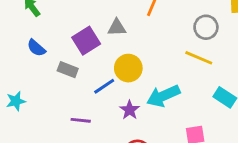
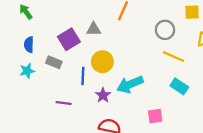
blue semicircle: (36, 48) -> (29, 45), turned 49
yellow line: (199, 58) -> (174, 57), moved
blue line: (104, 86) -> (83, 76), turned -54
cyan star: (16, 101) -> (27, 71), moved

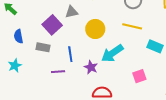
yellow line: (174, 57) -> (132, 26), moved
yellow circle: (102, 62) -> (95, 29), moved
cyan star: (27, 71) -> (15, 66), moved
purple line: (64, 103) -> (58, 72), moved

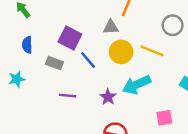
gray triangle: (71, 12) -> (111, 27), moved
purple square: (52, 25) -> (70, 38), turned -30
yellow line: (132, 26) -> (152, 51), moved
blue line: (70, 54) -> (88, 60), moved, turned -42

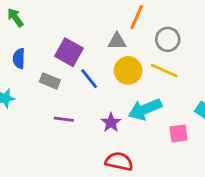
gray circle: (173, 25) -> (168, 39), moved
pink square: (164, 118) -> (178, 133), moved

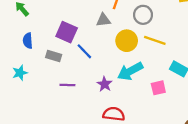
yellow circle: (128, 70) -> (127, 41), moved
yellow line: (164, 71) -> (155, 40), moved

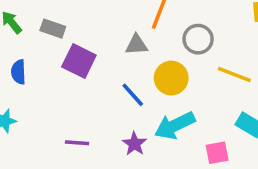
yellow line: (155, 40) -> (234, 74), moved
blue line: (84, 51) -> (133, 95), moved
gray rectangle: (54, 56) -> (53, 29), moved

